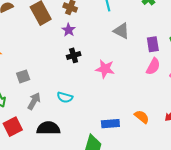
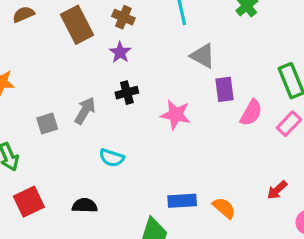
purple rectangle: (153, 44) -> (224, 89), moved
gray arrow: (34, 101) -> (85, 111), moved
orange semicircle: (142, 117) -> (224, 208), moved
black semicircle: (48, 128) -> (85, 206), size x0.7

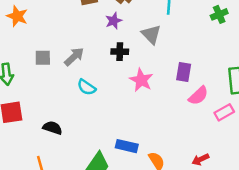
gray triangle: (203, 56) -> (151, 34), moved
black cross: (127, 93) -> (120, 52), moved
cyan semicircle: (112, 158) -> (87, 87), moved

